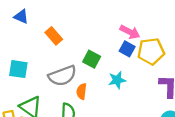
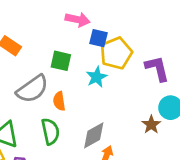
pink arrow: (130, 32) -> (78, 20), moved
yellow pentagon: (151, 51) -> (116, 53), moved

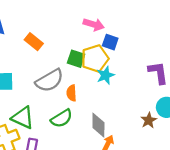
yellow pentagon: (116, 53) -> (95, 58), moved
green semicircle: (50, 131) -> (62, 118), turned 65
gray diamond: (94, 135) -> (98, 125), turned -65

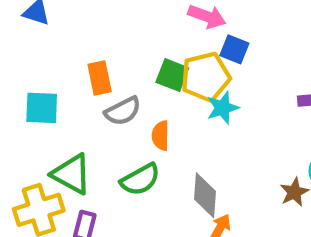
orange rectangle: (34, 42) -> (100, 78), moved, turned 36
gray semicircle: (49, 81) -> (123, 111), size x0.7

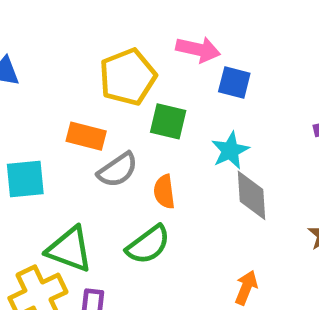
yellow pentagon: (206, 77) -> (128, 77), moved
orange rectangle: (100, 78) -> (86, 136), turned -56
gray diamond: (205, 195) -> (251, 195), moved

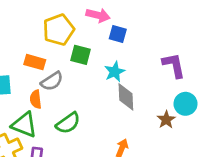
orange semicircle: (164, 192) -> (36, 99), moved

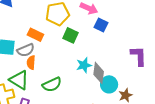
cyan star: (115, 72) -> (84, 65), moved
gray semicircle: (52, 81) -> (26, 50), moved
cyan circle: (185, 104) -> (109, 84), moved

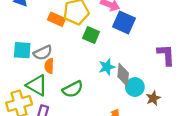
blue square: (101, 25) -> (124, 23), size x1.5
orange rectangle: (35, 35) -> (56, 19), moved

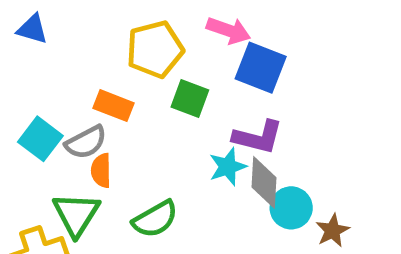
orange rectangle: (56, 19) -> (114, 106), moved
cyan square: (22, 50) -> (40, 139), turned 36
purple L-shape: (166, 55) -> (258, 137), moved, turned 110
green triangle: (37, 85) -> (76, 214), turned 35

